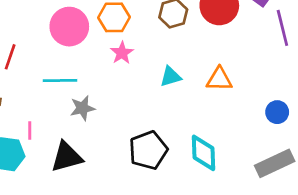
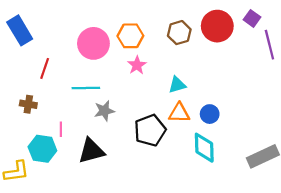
orange triangle: (219, 79) -> (179, 113), moved
blue circle: (277, 112) -> (210, 114), moved
black pentagon: (148, 150) -> (150, 130), moved

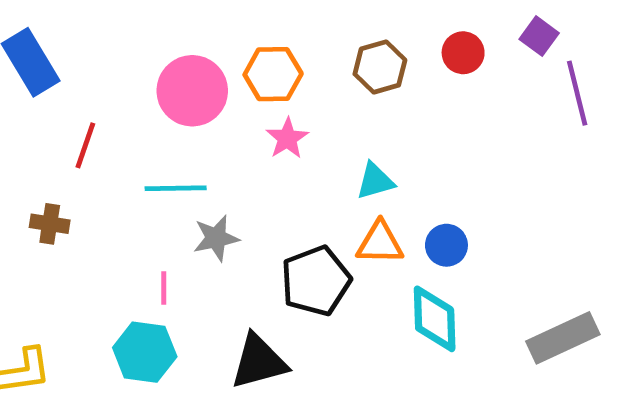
red circle: (217, 26) -> (463, 53), size x0.6
pink line: (61, 129) -> (164, 288), moved
cyan hexagon: (42, 149) -> (145, 352), moved
black triangle: (91, 151) -> (259, 362), moved

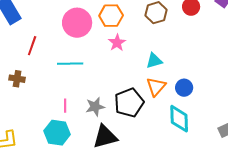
gray star: (216, 238) -> (95, 107), moved
orange triangle: (380, 243) -> (156, 87), turned -50

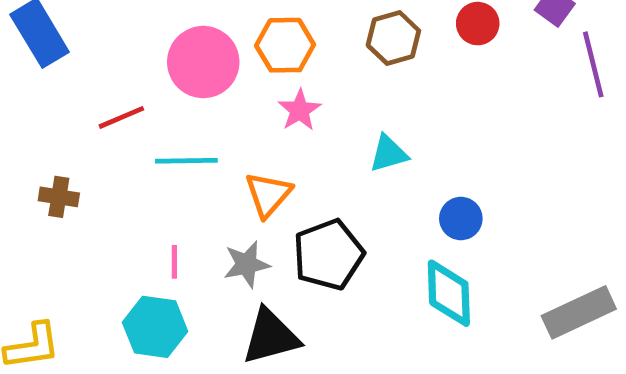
red line: (32, 46) -> (121, 117), moved, turned 48
orange triangle: (156, 87) -> (268, 194), moved

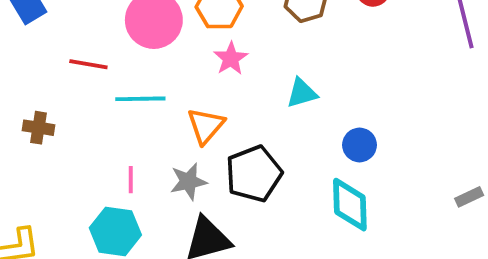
red line: (121, 117) -> (88, 64), turned 33
gray rectangle: (579, 312) -> (469, 197), moved, size x0.5

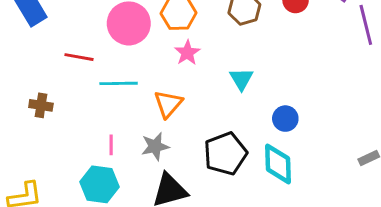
cyan triangle: (302, 93) -> (241, 79), turned -45
black pentagon: (254, 174) -> (225, 154), moved

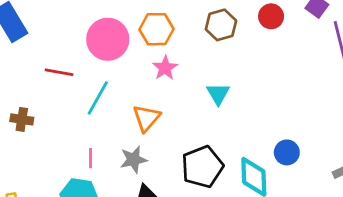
cyan line: (119, 83) -> (98, 98), turned -60
blue circle: (285, 119) -> (287, 152), moved

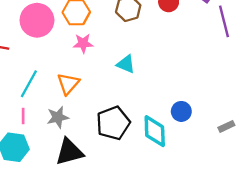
pink star: (165, 68) -> (83, 43), turned 30
cyan triangle: (218, 94) -> (126, 64), turned -36
cyan line: (98, 98) -> (29, 84), moved

